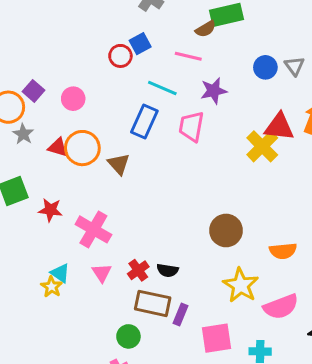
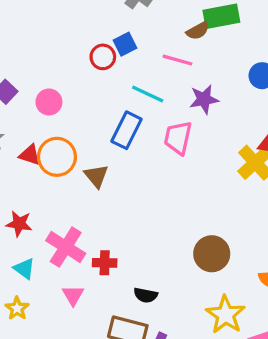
red cross: (138, 270) -> (105, 263), moved, turned 35
cyan triangle: (60, 273) -> (24, 269), moved

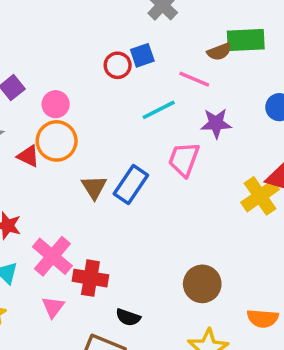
cyan line: (148, 94) -> (159, 110), turned -60
blue rectangle: (126, 130) -> (131, 184), moved
orange circle: (57, 157) -> (57, 141), moved
red cross: (105, 263) -> (90, 278), size x1.4

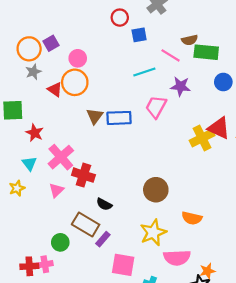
green rectangle: (246, 40) -> (206, 52), moved
red circle: (118, 65) -> (120, 18), moved
blue rectangle: (131, 184) -> (119, 118), turned 45

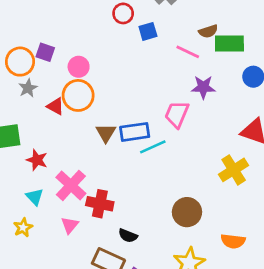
purple square: (51, 43) -> (45, 52), turned -35
cyan line: (144, 72) -> (153, 147), moved
yellow cross: (202, 138) -> (234, 170), moved

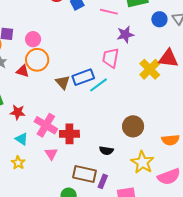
yellow cross: (234, 170) -> (150, 69), moved
black semicircle: (128, 236) -> (106, 151), moved

